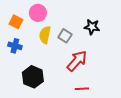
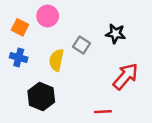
yellow semicircle: (45, 35) -> (56, 60), moved
red arrow: (77, 61) -> (126, 76), moved

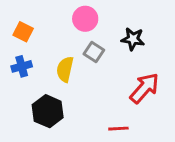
pink circle: (48, 16) -> (85, 19), moved
blue cross: (19, 58) -> (22, 66), turned -30

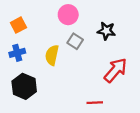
orange square: (23, 32) -> (18, 25), turned 35
black hexagon: (48, 111) -> (24, 86), moved

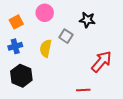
pink circle: (68, 15) -> (45, 13), moved
black star: (106, 31) -> (87, 20), moved

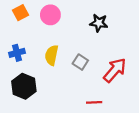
orange square: (16, 22) -> (20, 13), moved
gray square: (66, 36) -> (80, 62), moved

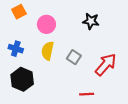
pink circle: (50, 15) -> (46, 24), moved
blue cross: (17, 53) -> (16, 49), turned 32

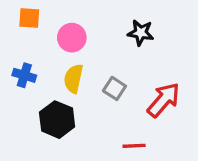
orange square: (19, 12) -> (29, 18), turned 32
black hexagon: (22, 79) -> (57, 120), moved

